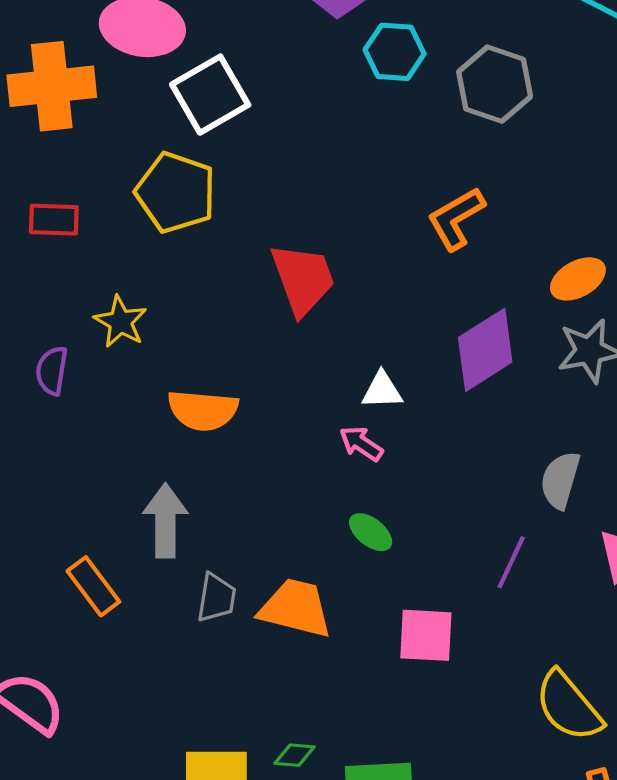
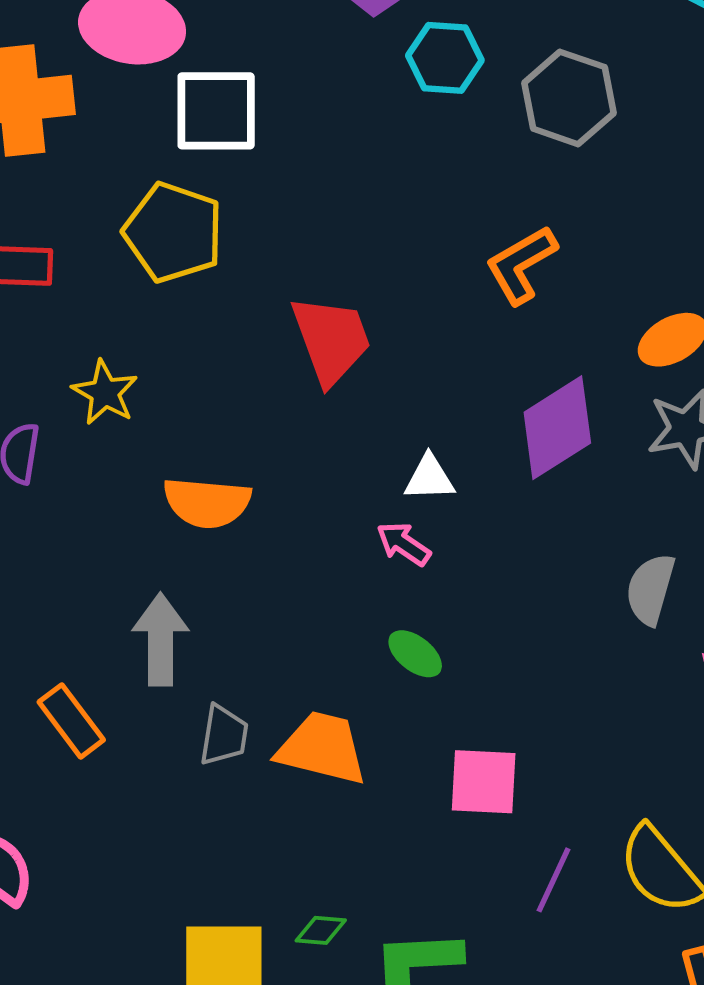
white square: (210, 95) -> (216, 111), turned 30
purple line: (511, 562) -> (553, 880), moved

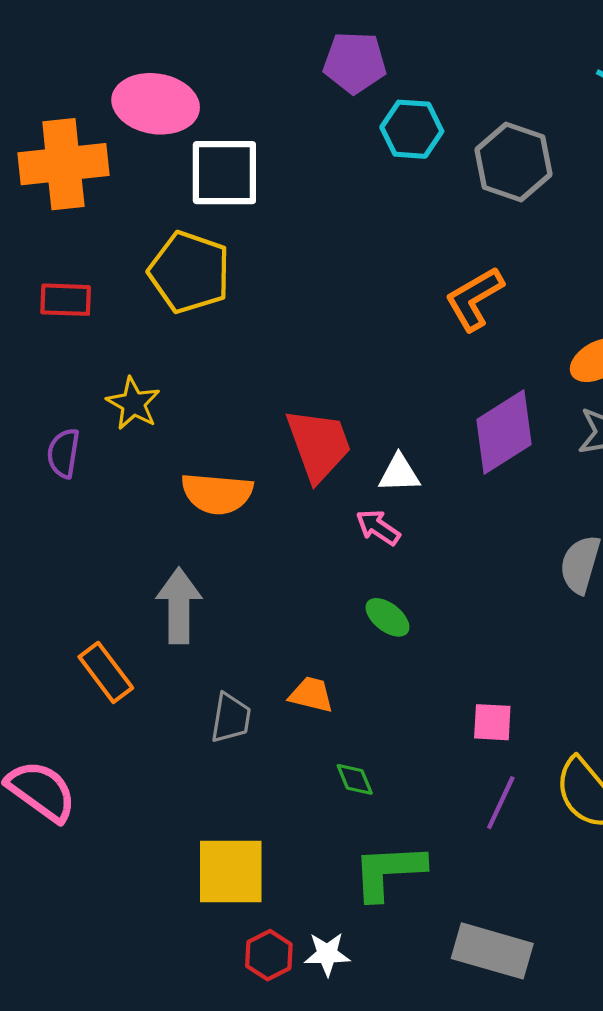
red trapezoid: (331, 340) -> (319, 445), moved
gray trapezoid: (224, 735) -> (231, 718), moved
orange trapezoid: (322, 748) -> (311, 695), size x0.6
pink square: (484, 782) -> (492, 722), moved, size x0.7
green diamond: (321, 930) -> (355, 779), moved, turned 63

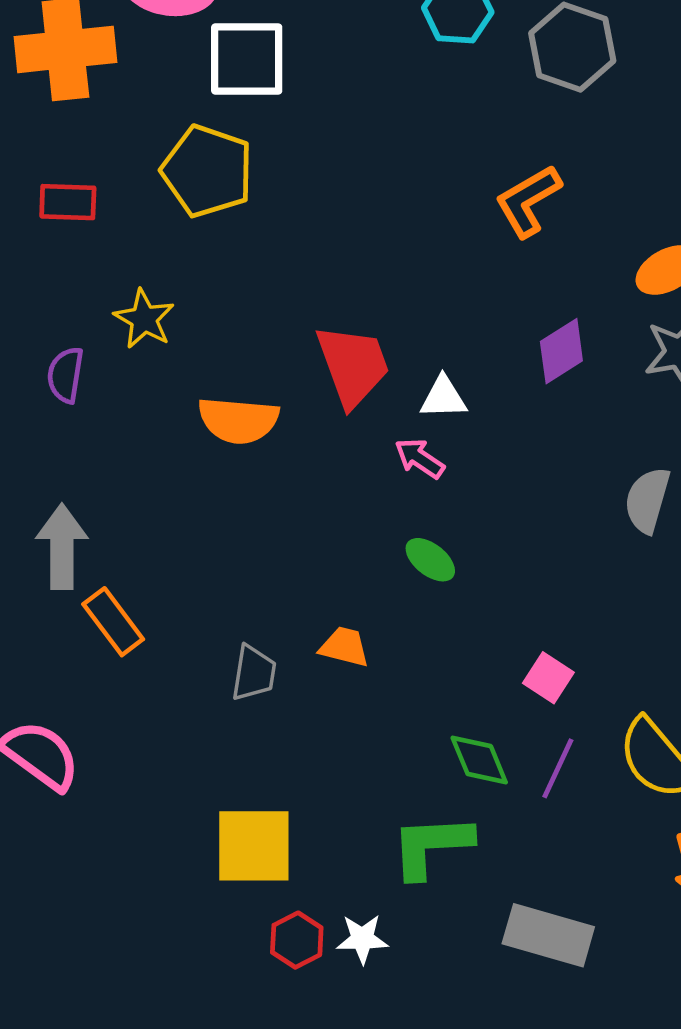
purple diamond: (504, 432) -> (561, 351), size x0.7
gray arrow: (179, 606) -> (62, 547), moved
pink square: (492, 722) -> (548, 678), turned 30
green diamond: (355, 779) -> (479, 760), moved, size x1.4

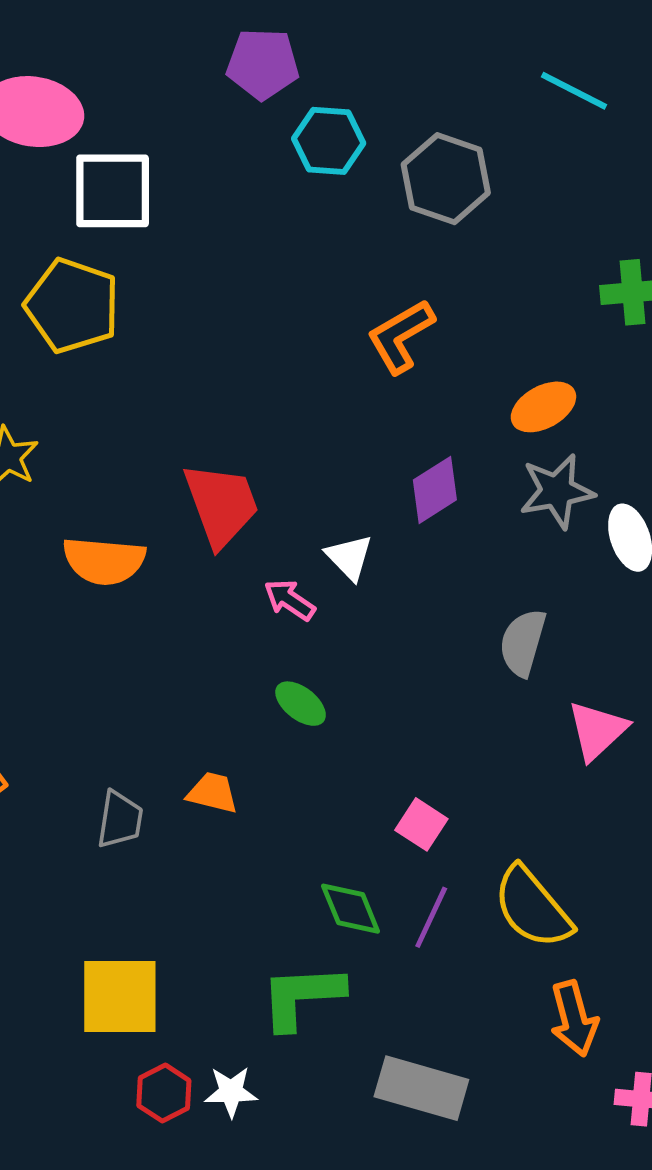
white triangle: (443, 398) -> (349, 557), moved, turned 48

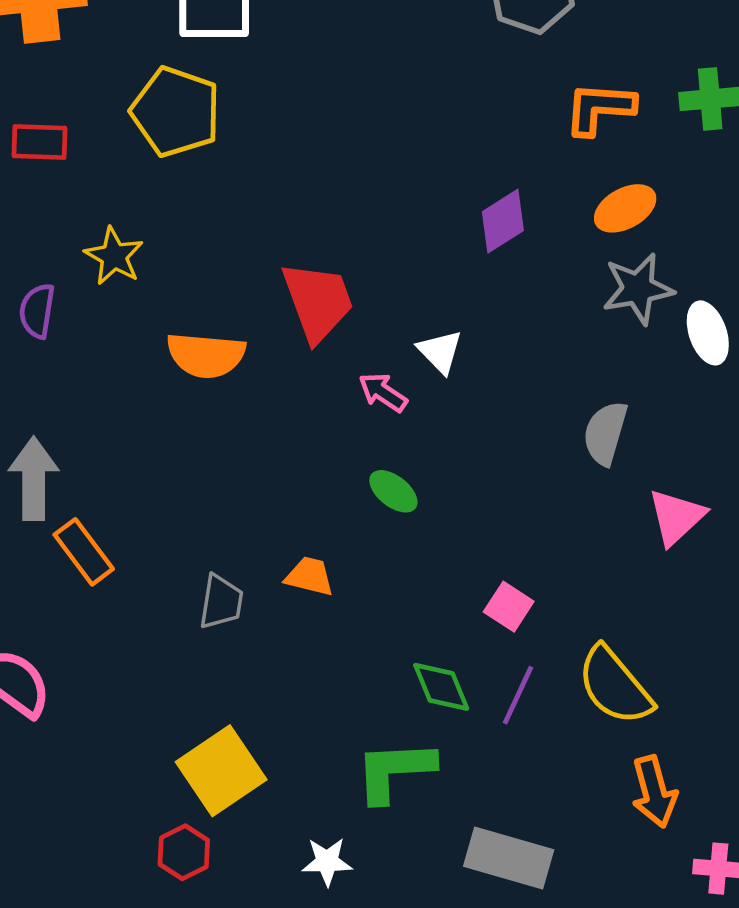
orange L-shape: (401, 336) -> (600, 108), moved, turned 34
purple diamond: (435, 490) -> (503, 221), moved
yellow square: (120, 997) -> (221, 771), turned -34
red hexagon: (164, 1093) -> (184, 852), moved

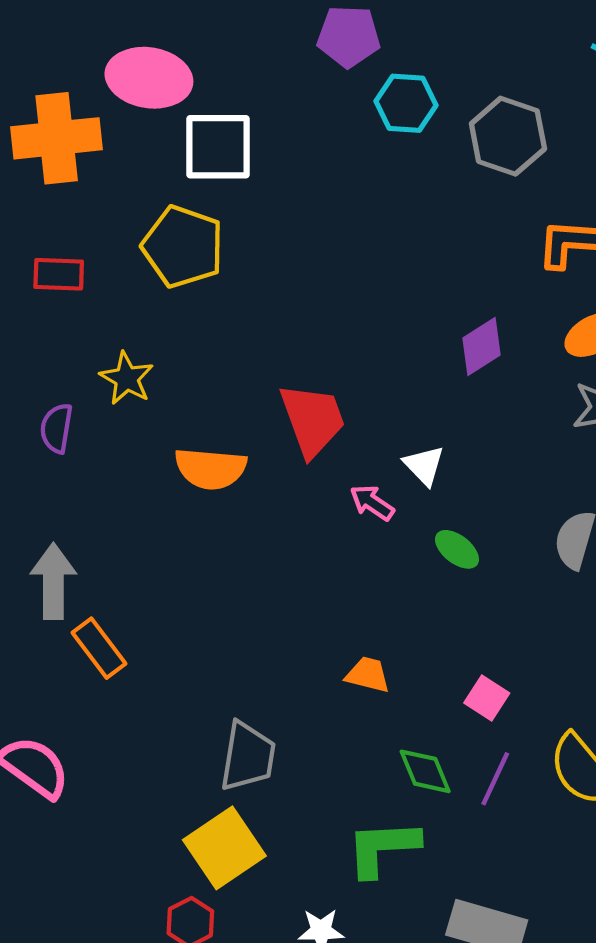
green ellipse: (393, 491) -> (457, 549), moved
orange trapezoid: (310, 576) -> (368, 675), moved
gray trapezoid: (221, 602) -> (248, 756), moved, size x1.4

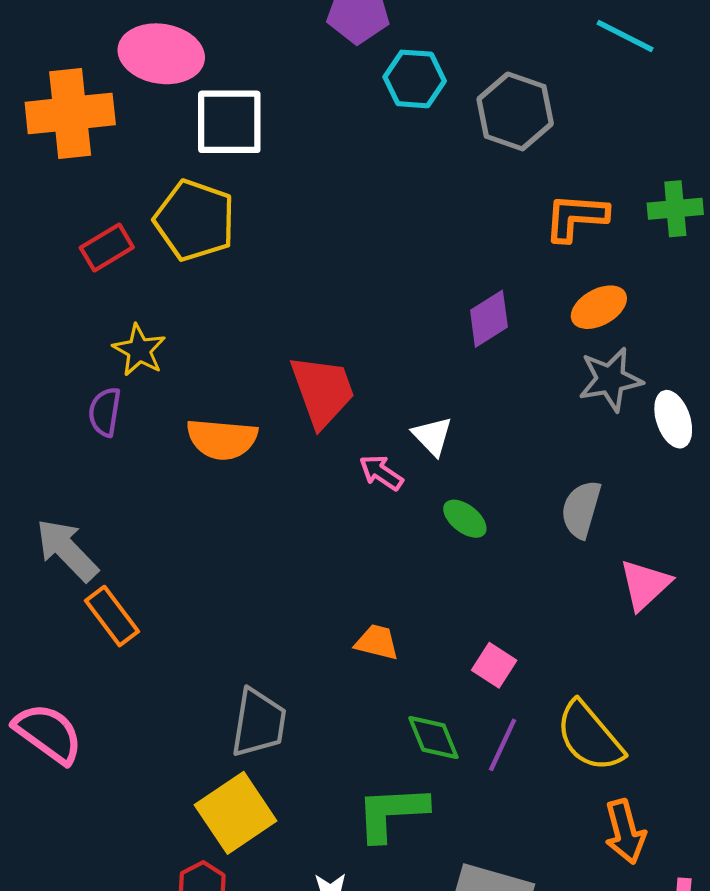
red rectangle: (59, 274) -> (107, 248), moved, turned -33
purple semicircle: (57, 428) -> (105, 412), moved
gray arrow: (53, 581) -> (67, 550), turned -44

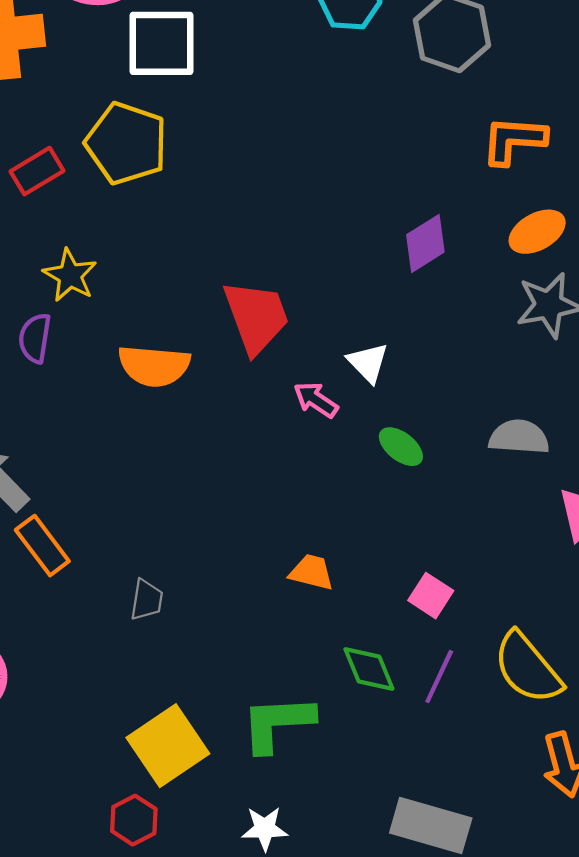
gray semicircle: (581, 509) -> (519, 437), turned 78
gray trapezoid: (259, 723) -> (147, 600), moved, size x0.6
green L-shape: (392, 813) -> (277, 723), moved

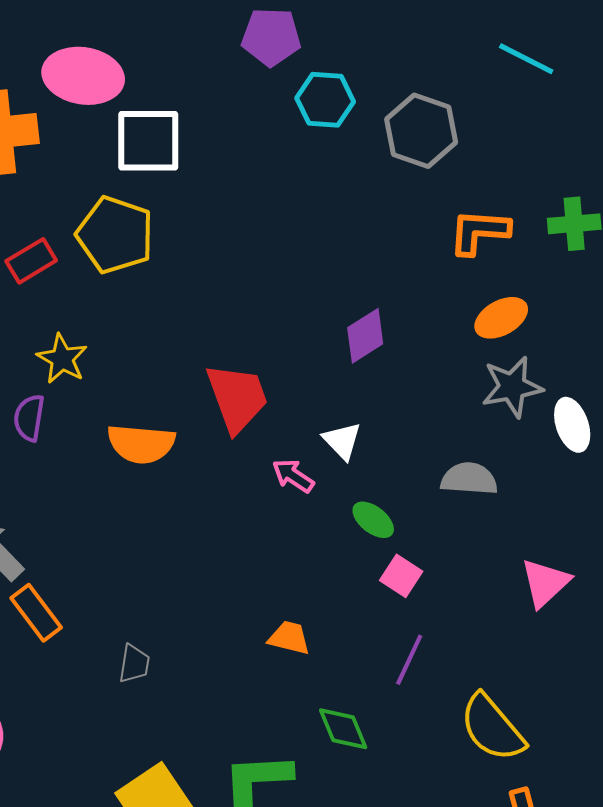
purple diamond: (425, 243) -> (365, 336), moved
gray semicircle: (519, 437) -> (469, 479), moved
pink square: (431, 596) -> (401, 576), moved
purple line: (439, 676) -> (409, 660), moved

